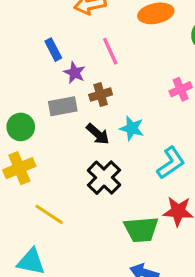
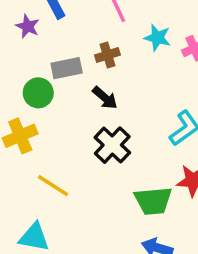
purple star: (74, 73) -> (28, 26), moved
green circle: (21, 127) -> (38, 93), moved
cyan star: (132, 128) -> (157, 38), moved

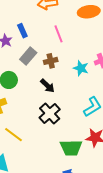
cyan star: (157, 38) -> (81, 68), moved
gray rectangle: (67, 68) -> (28, 56), moved, turned -42

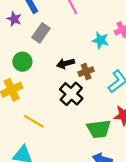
brown cross: (51, 61) -> (86, 72), moved
black arrow: (47, 86) -> (66, 63), turned 126

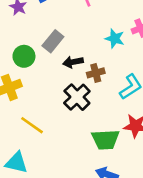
gray rectangle: (41, 33) -> (53, 41), moved

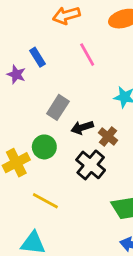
green circle: (24, 56) -> (44, 147), moved
brown cross: (96, 73) -> (108, 137), turned -30

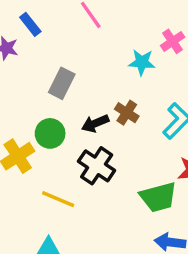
black arrow: (82, 127) -> (95, 123), moved
black cross: (91, 165) -> (97, 166), moved

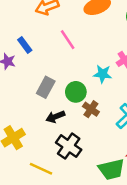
black arrow: (95, 123) -> (55, 117), moved
green circle: (50, 133) -> (76, 92), moved

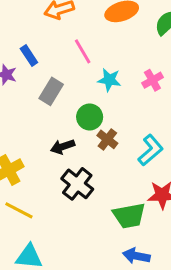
cyan star: (103, 74) -> (109, 80), moved
gray rectangle: (46, 87) -> (51, 91), moved
yellow line: (41, 169) -> (19, 210), moved

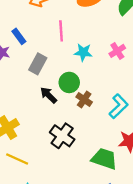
pink line: (83, 51) -> (61, 31), turned 30
black arrow: (63, 147) -> (49, 95), moved, turned 66
green trapezoid: (129, 216) -> (104, 159), turned -148

